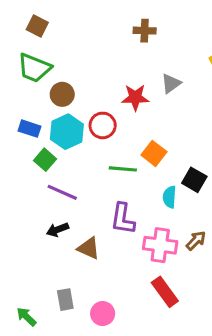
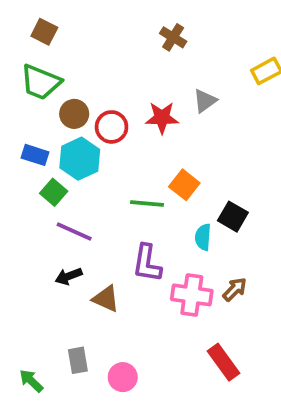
brown cross: (145, 31) -> (173, 37), turned 30
red circle: (103, 125) -> (112, 127), moved
red rectangle: (165, 292) -> (224, 362), moved

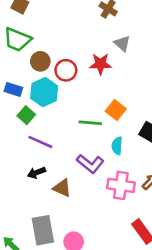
gray triangle: (205, 101) -> (122, 43), moved, turned -42
cyan semicircle: (203, 237) -> (117, 146), moved
purple L-shape: (147, 263) -> (90, 164), turned -60
gray rectangle: (78, 360) -> (43, 230), size x1.6

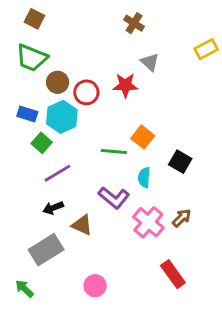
purple line: (40, 142) -> (58, 173), turned -55
pink cross: (121, 185) -> (148, 222), turned 32
gray rectangle: (43, 230) -> (46, 250), moved, turned 68

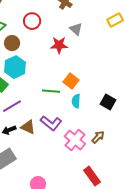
red circle: (86, 92) -> (32, 21), moved
black square: (180, 162) -> (108, 102), moved
cyan semicircle: (144, 177) -> (76, 101), moved
brown triangle: (82, 225) -> (28, 127), moved

